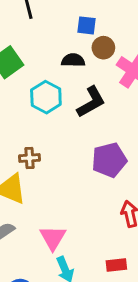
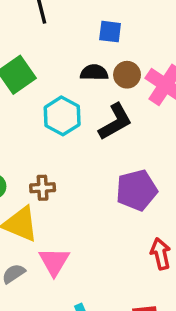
brown circle: (103, 48) -> (127, 75), moved
pink triangle: (53, 238) -> (54, 262), moved

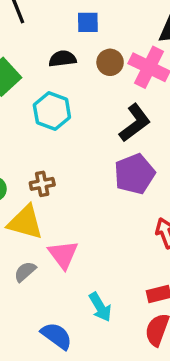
black semicircle: (94, 72) -> (63, 59), moved
black L-shape: (115, 122) -> (135, 123), moved

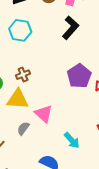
purple pentagon: (134, 174) -> (79, 76), moved

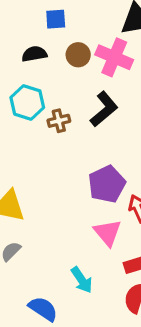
brown cross: (23, 75) -> (59, 121), moved
pink triangle: (44, 114) -> (108, 233), moved

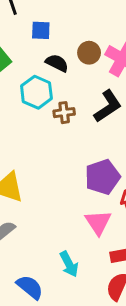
blue square: (56, 19) -> (41, 30), moved
black semicircle: (34, 54) -> (57, 63), moved, turned 30

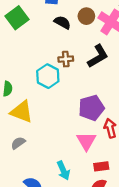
cyan hexagon: (36, 92) -> (48, 76), moved

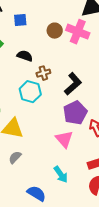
black semicircle: (62, 22) -> (25, 56), moved
black L-shape: (98, 56) -> (73, 84), moved
pink triangle: (86, 141) -> (64, 139), moved

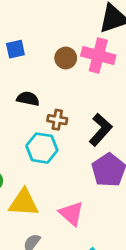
brown cross: (43, 73) -> (57, 120), turned 32
pink triangle: (64, 139) -> (71, 213), moved

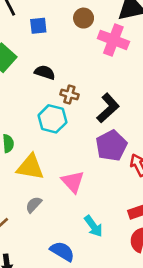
brown circle: (66, 58) -> (84, 18), moved

